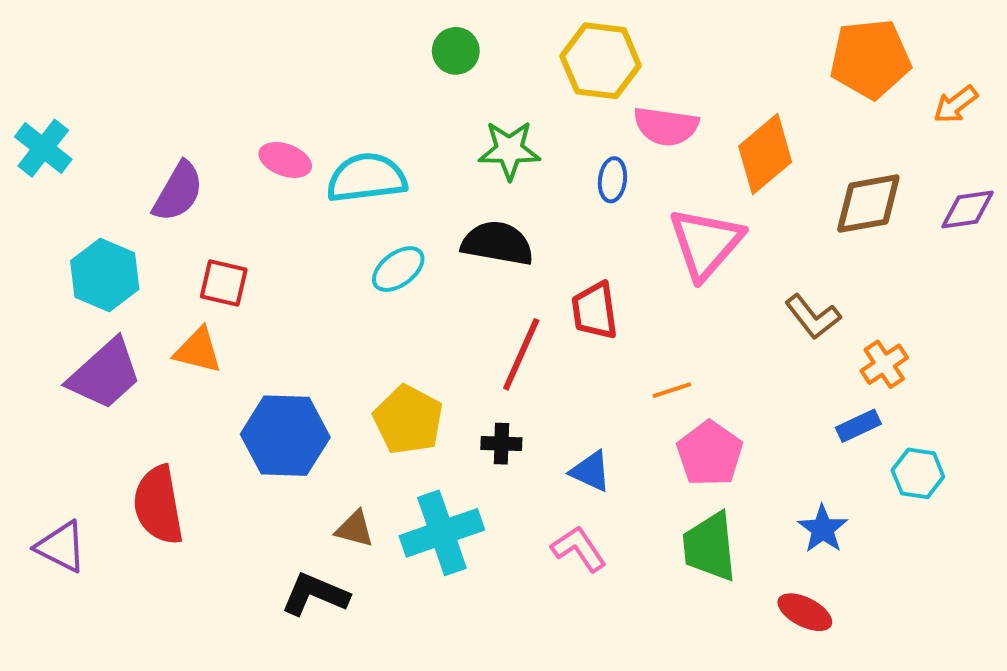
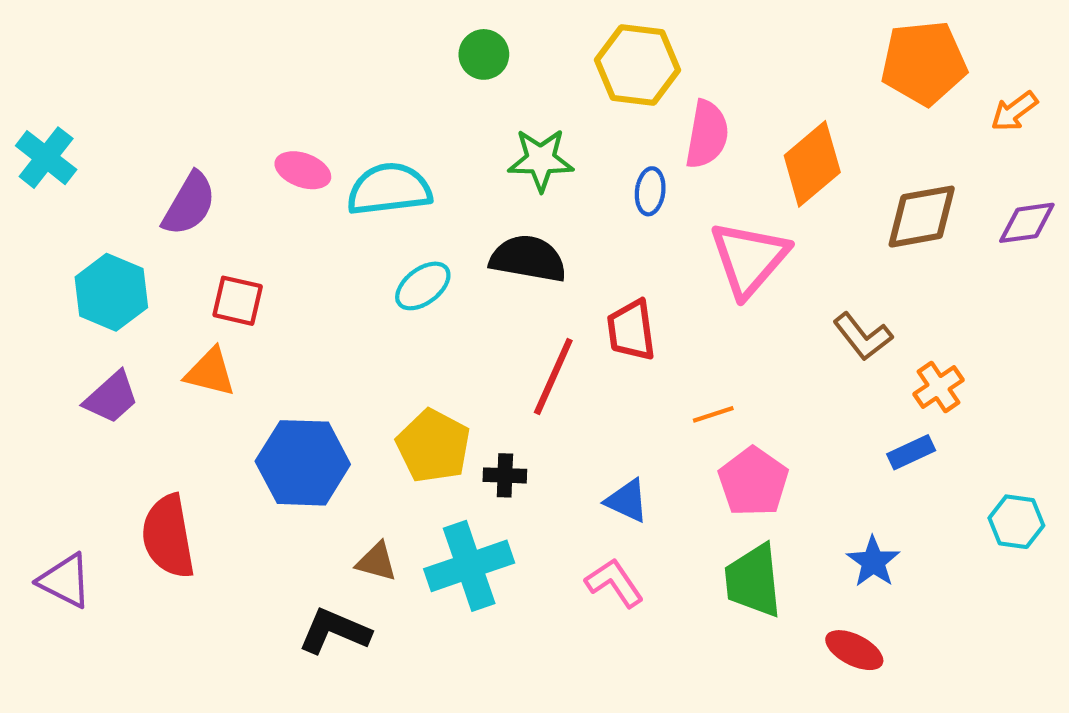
pink semicircle: (666, 126) -> (707, 134), turned -88
purple trapezoid: (105, 374) -> (111, 398), size x0.7
black cross: (501, 444) -> (505, 475), moved
cyan hexagon: (918, 473) -> (1016, 522), moved

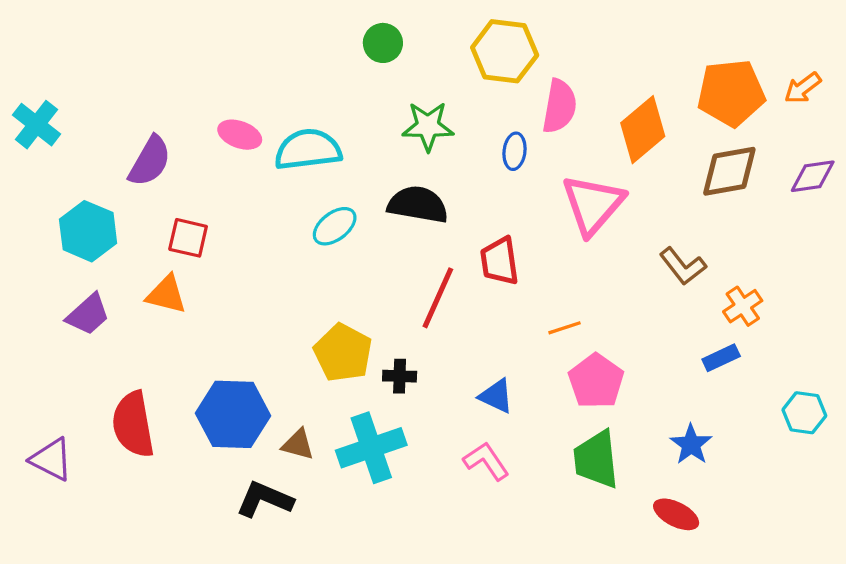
orange pentagon: (924, 63) -> (731, 93), moved
blue hexagon: (303, 463) -> (233, 414), moved

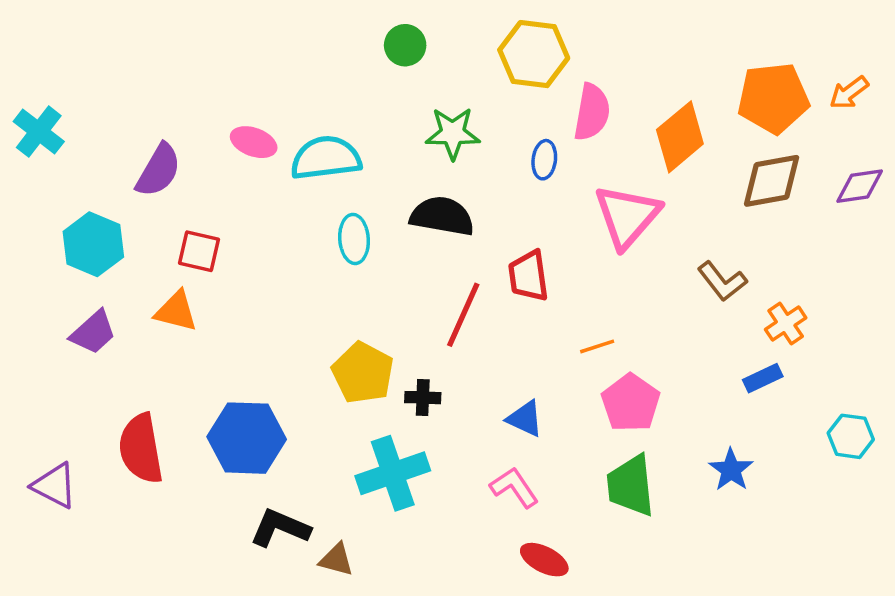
cyan ellipse: (335, 226) -> (354, 239), turned -57
brown triangle: (298, 444) -> (336, 560), moved
red ellipse: (676, 514) -> (544, 560), moved

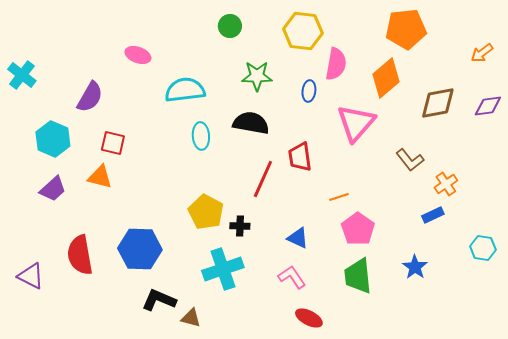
orange pentagon: (773, 98) -> (406, 29), moved
pink ellipse: (254, 142) -> (138, 55), moved

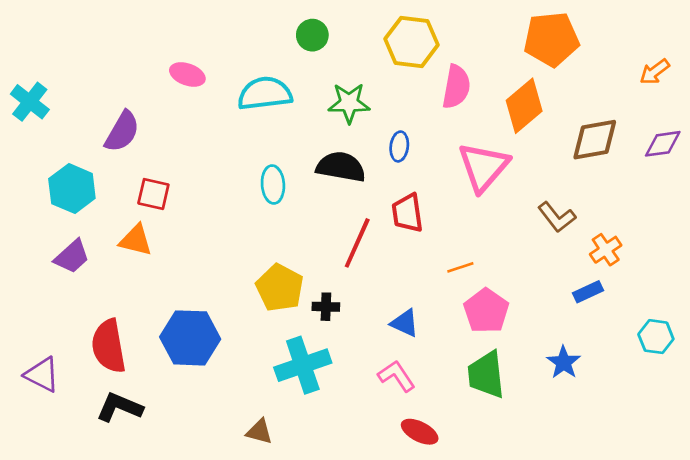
cyan semicircle: (185, 90) -> (265, 94), moved
blue ellipse: (309, 91) -> (399, 146), moved
black L-shape: (159, 300) -> (119, 407), moved

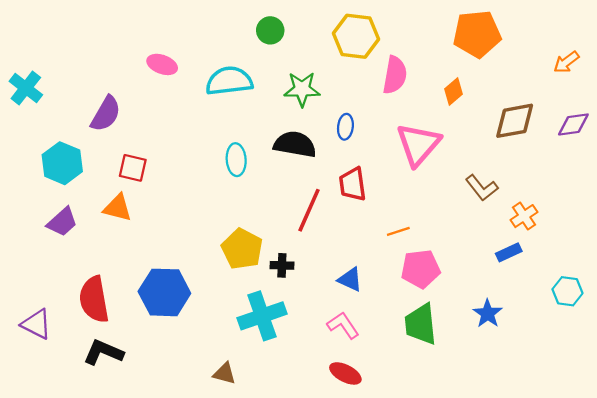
orange diamond: (524, 106) -> (454, 91), size x0.6
pink pentagon: (486, 311) -> (421, 269), turned 30
red ellipse: (420, 432) -> (345, 373), moved

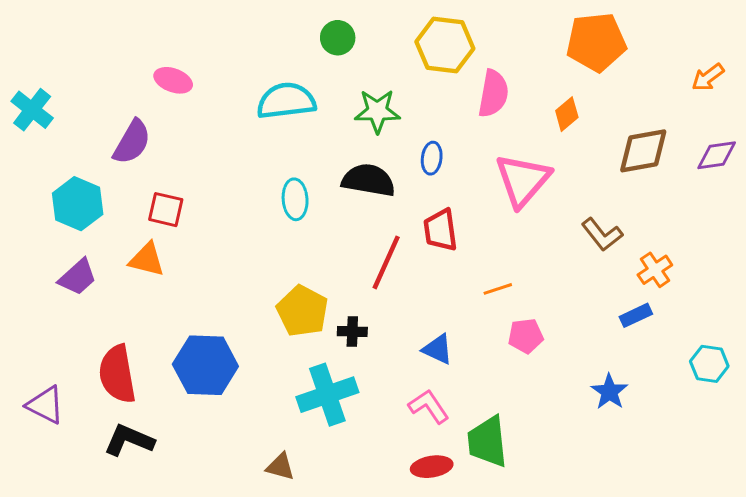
pink ellipse: (162, 64) -> (173, 80), moved
pink pentagon: (421, 269) -> (526, 336), size x0.7
green trapezoid: (421, 324) -> (487, 442), moved
red ellipse: (345, 373) -> (432, 467), turned -36

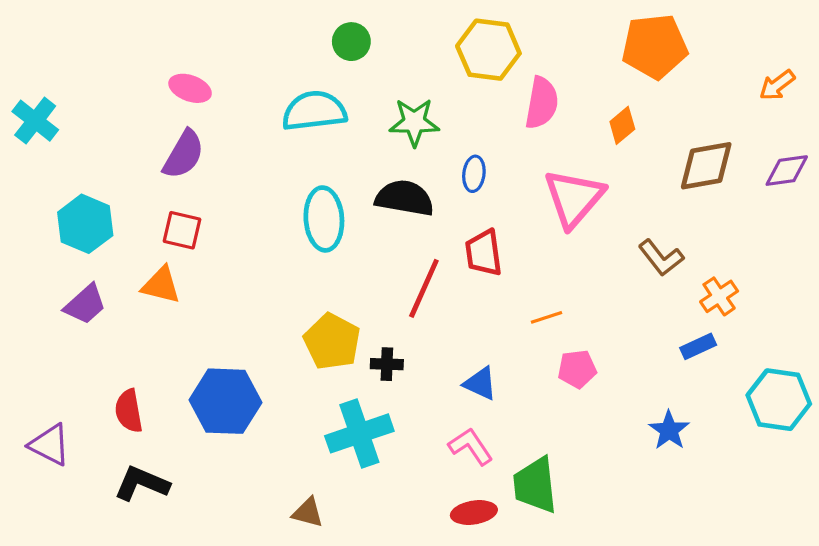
green circle: (338, 38) -> (351, 42), moved
purple semicircle: (132, 142) -> (184, 154), moved
cyan ellipse: (295, 199) -> (324, 219), size x1.4
cyan hexagon: (709, 364) -> (779, 400), size x1.5
red semicircle: (117, 374) -> (129, 411), size x0.7

